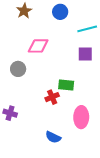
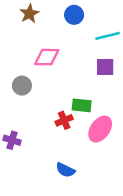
pink ellipse: (81, 117) -> (100, 129), moved, turned 35

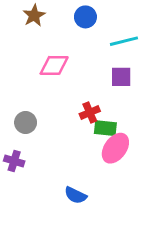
gray circle: (22, 86) -> (26, 122), moved
green rectangle: (82, 105) -> (105, 128), moved
red cross: (64, 120) -> (90, 112), moved

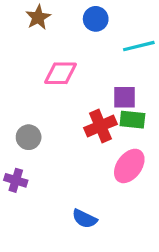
purple square: (121, 77) -> (124, 97), moved
red cross: (90, 112) -> (100, 126), size x1.4
green rectangle: (105, 128) -> (132, 120), moved

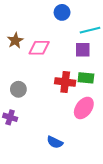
brown star: (38, 17) -> (15, 40), moved
purple square: (124, 97) -> (83, 50), moved
red cross: (100, 126) -> (65, 82), turned 30

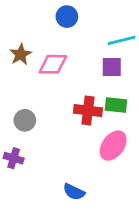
blue circle: (62, 12) -> (67, 17), moved

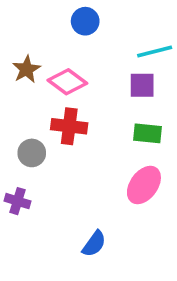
pink diamond: (53, 64) -> (67, 82), turned 36
red cross: (88, 110) -> (69, 126), moved
blue semicircle: (74, 192) -> (94, 244), turned -80

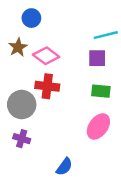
blue circle: (85, 21) -> (31, 18), moved
gray circle: (32, 153) -> (22, 105), size x1.5
purple cross: (18, 201) -> (22, 139), moved

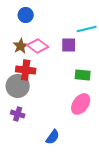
brown star: (18, 47) -> (21, 46), moved
purple square: (97, 58) -> (69, 45), moved
red cross: (47, 86) -> (26, 70), moved

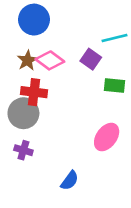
blue circle: (26, 15) -> (34, 20), size x1.5
purple square: (69, 45) -> (91, 59), turned 35
green rectangle: (83, 75) -> (114, 86), moved

